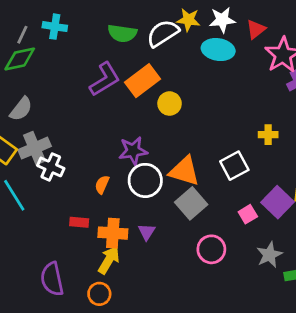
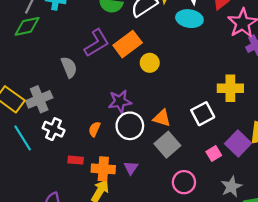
gray semicircle: (21, 109) -> (69, 67), moved, turned -60
yellow cross: (268, 135) -> (230, 88), size x1.6
white cross: (51, 167) -> (54, 129), moved
orange triangle: (184, 171) -> (162, 118), size x0.7

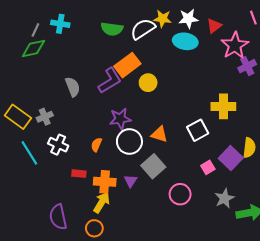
purple L-shape: (97, 43) -> (110, 81), moved
gray cross: (39, 99) -> (45, 117), size x0.7
gray square: (167, 145) -> (153, 166), moved

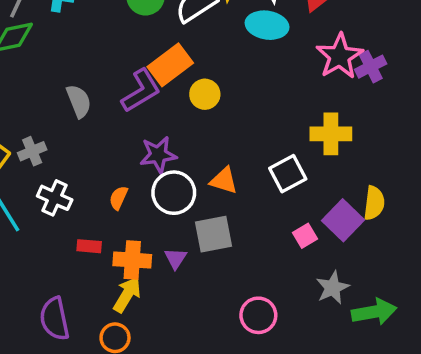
pink star: (235, 45) -> (340, 56), moved
gray square: (153, 166) -> (213, 234), turned 30
pink circle: (180, 194) -> (258, 315), moved

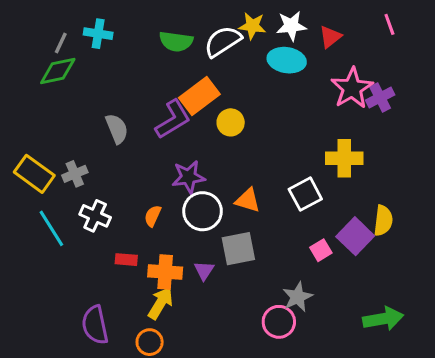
gray star: (333, 288) -> (298, 297), moved

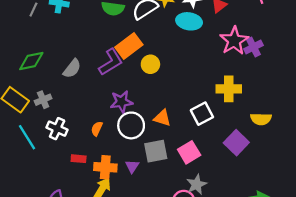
green diamond: (58, 71) -> (31, 61), moved
gray semicircle: (117, 129) -> (72, 69), turned 60
yellow semicircle: (383, 221) -> (261, 119), moved, turned 84
pink square: (321, 250) -> (189, 152), moved, size x1.5

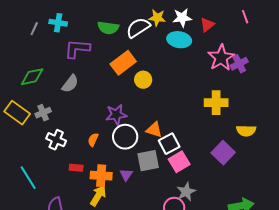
purple L-shape: (111, 62) -> (77, 49), moved, turned -144
white square: (202, 114) -> (169, 144), moved
cyan line: (27, 137) -> (28, 178), moved

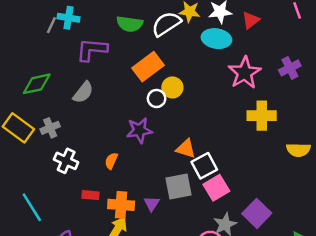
gray line: (34, 29) -> (51, 25), moved
pink star: (221, 58) -> (245, 73), moved
white circle: (125, 137) -> (157, 98), moved, size x0.6
purple square: (223, 153) -> (257, 213), moved

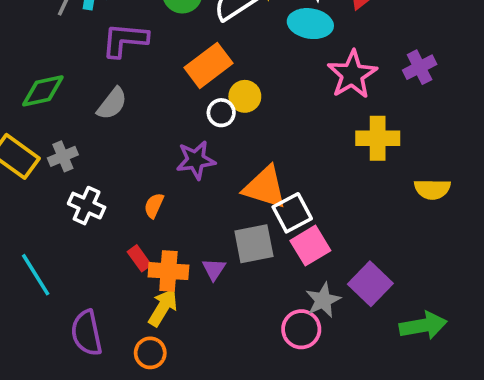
orange triangle: (186, 149) -> (265, 187), size x1.5
red rectangle: (91, 195) -> (139, 258), moved, turned 49

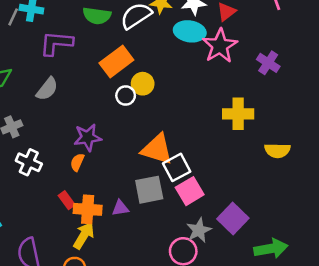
purple cross: (420, 67) -> (268, 63), turned -30
pink star: (352, 75) -> (220, 46), moved
purple star: (196, 160) -> (88, 137), moved
purple triangle: (214, 269) -> (120, 208), turned 48

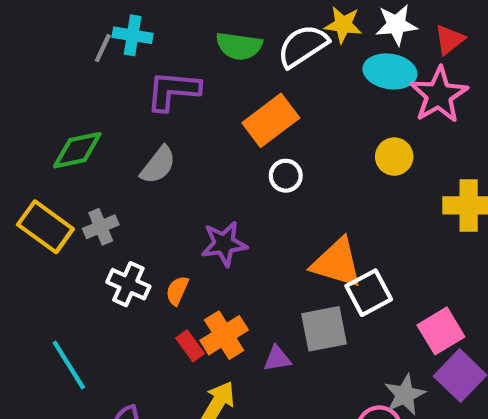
yellow circle: (143, 84) -> (394, 157), moved
orange semicircle: (77, 162) -> (177, 291), moved
pink square: (190, 191) -> (441, 331), moved
orange cross: (88, 209) -> (224, 335), moved, turned -36

